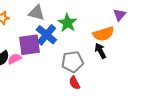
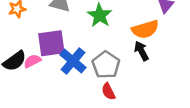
blue cross: (46, 35) -> (73, 61), moved
gray pentagon: (72, 62) -> (106, 65), turned -30

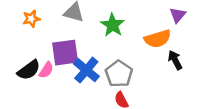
black arrow: (141, 51) -> (175, 60), moved
pink semicircle: (32, 61) -> (46, 70), turned 150

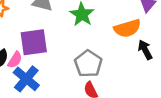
blue cross: (86, 70) -> (26, 79), moved

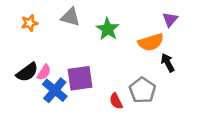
purple square: (34, 42) -> (80, 78), moved
gray pentagon: (88, 64) -> (142, 90), moved

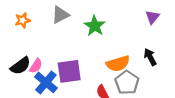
gray triangle: (70, 17) -> (60, 15), turned -42
orange semicircle: (151, 42) -> (118, 64), moved

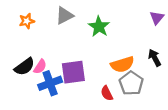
blue cross: (46, 82) -> (50, 83), turned 30

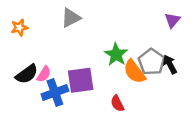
orange star: (27, 21) -> (19, 28), moved
green star: (99, 27) -> (116, 55), moved
orange semicircle: (122, 64) -> (134, 72), turned 70
gray pentagon: (131, 83) -> (152, 62), moved

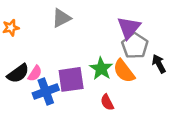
purple triangle: (172, 20) -> (129, 28), moved, size x1.5
green star: (116, 55) -> (101, 69), moved
gray pentagon: (152, 62) -> (135, 46), moved

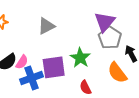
gray triangle: (61, 18) -> (46, 26), moved
orange semicircle: (124, 71) -> (117, 73), moved

